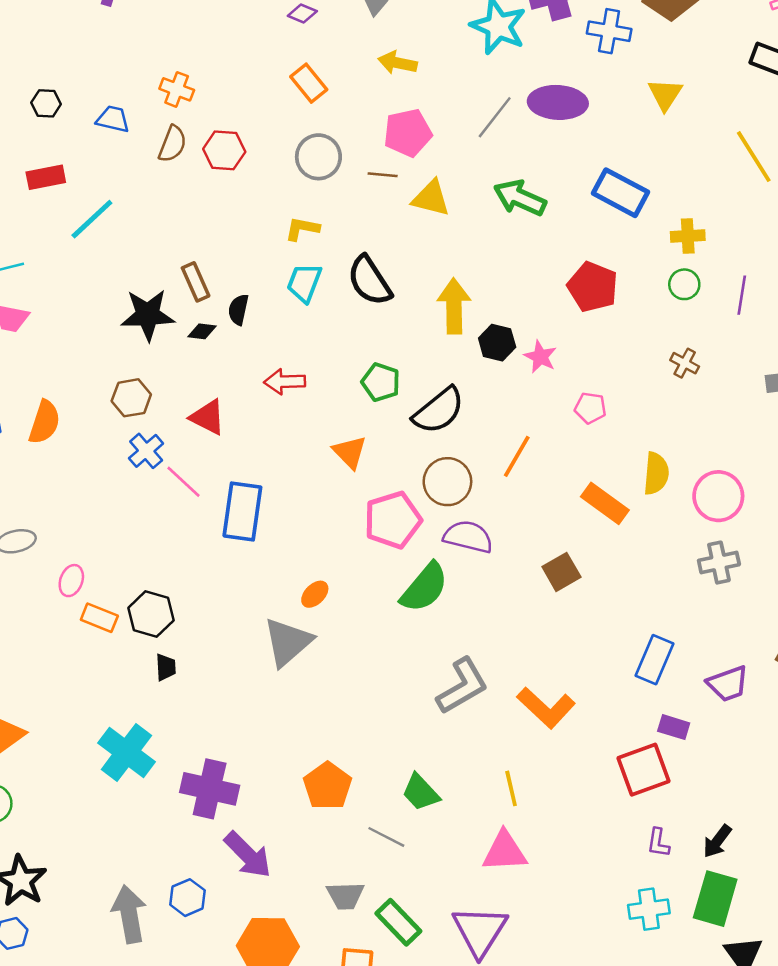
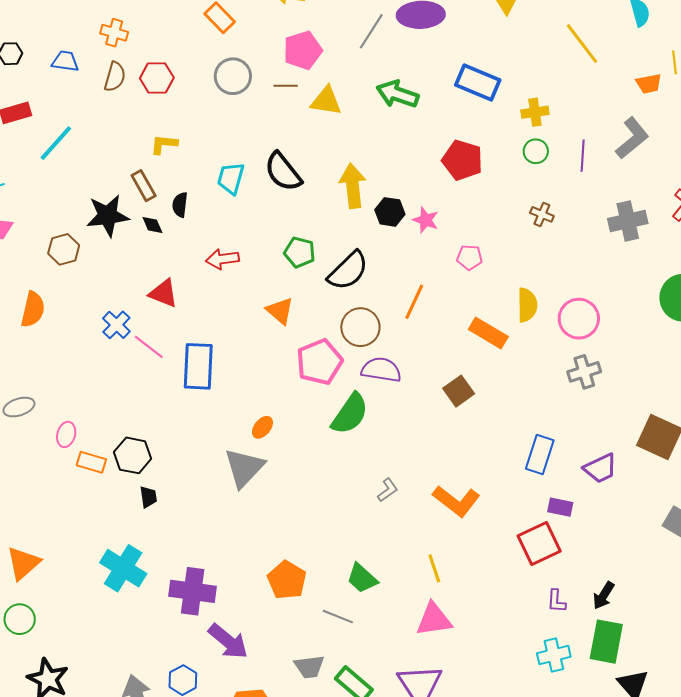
yellow L-shape: (302, 229) -> (164, 144), moved
black diamond: (202, 331) -> (152, 225), turned 65
brown hexagon: (131, 398) -> (64, 249), moved
gray L-shape: (462, 686) -> (388, 490), size x0.5

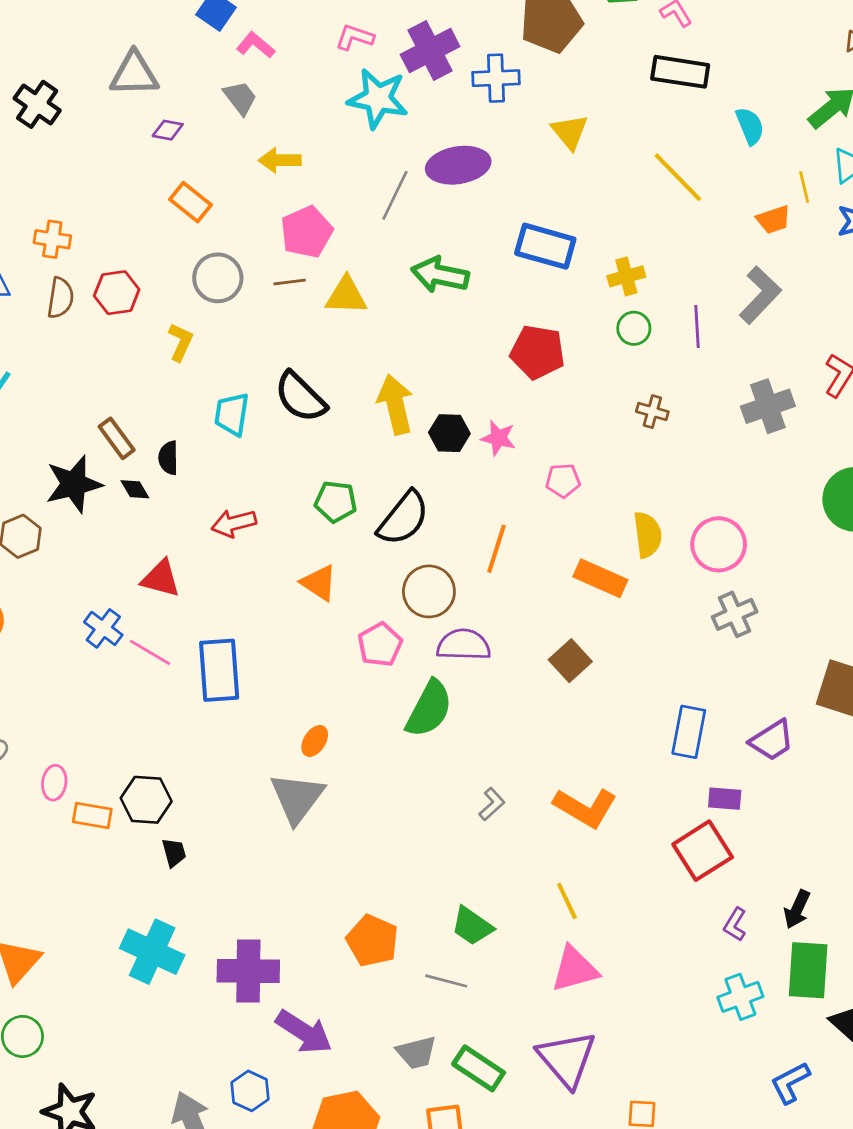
yellow L-shape: (164, 144) -> (181, 342), moved, turned 116
pink pentagon: (319, 362) -> (380, 645), size x0.7
purple L-shape: (556, 601) -> (735, 925), turned 35

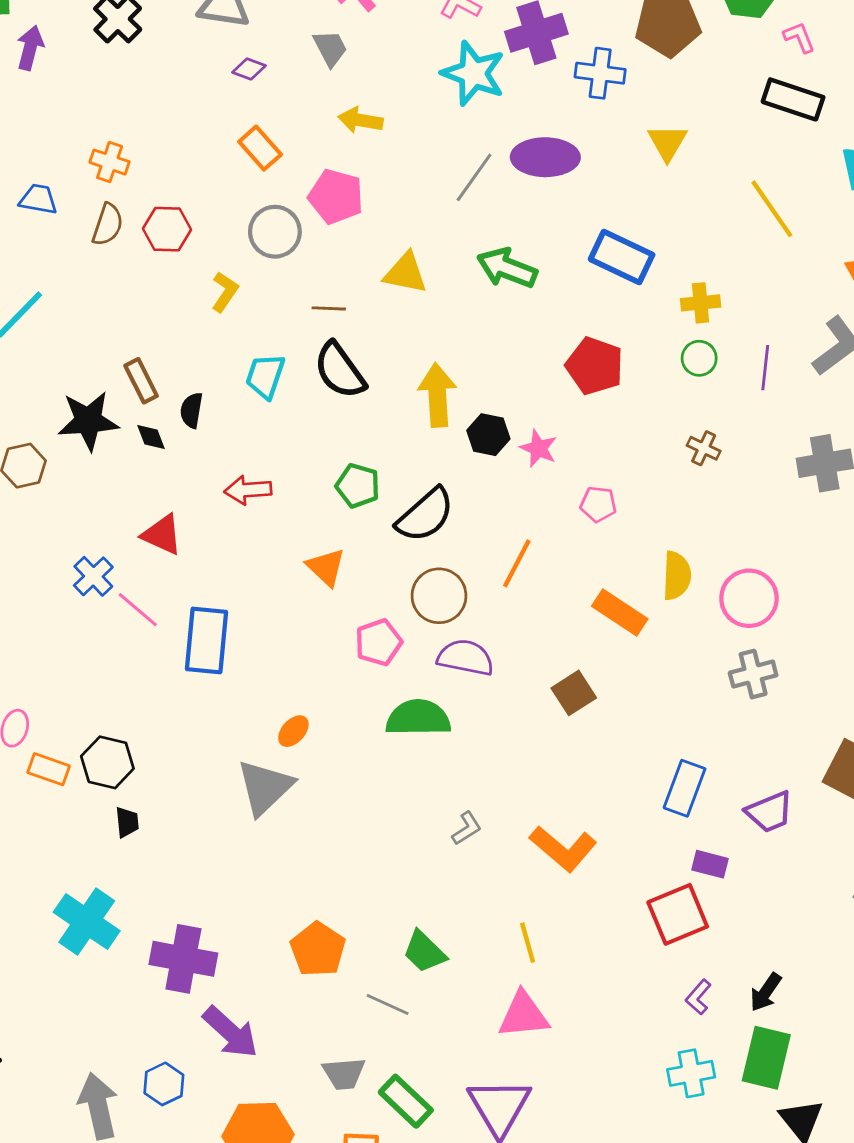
pink pentagon: (307, 232) -> (336, 197), moved, turned 30
brown line: (290, 282) -> (329, 308), moved
green semicircle: (429, 709) -> (418, 718), turned -128

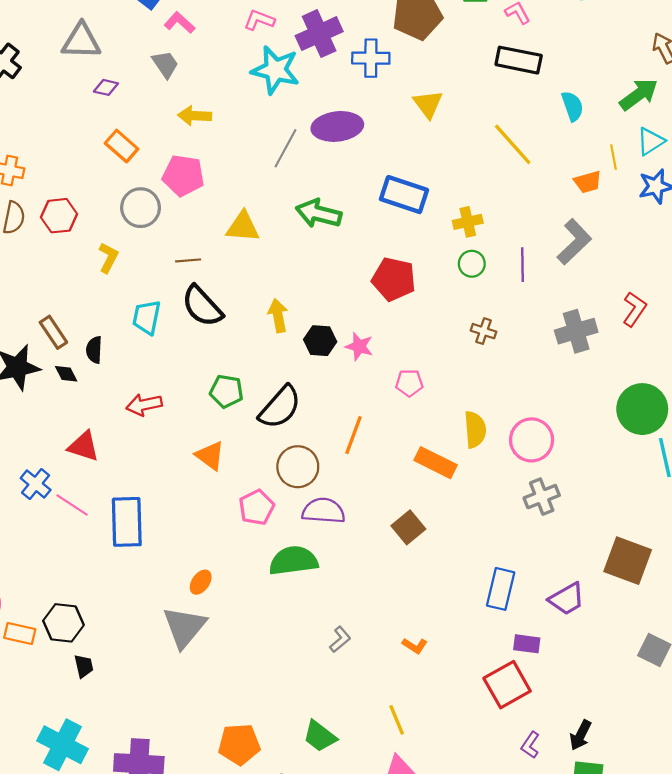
yellow arrow: (437, 395) -> (278, 316), size x0.7
orange L-shape: (563, 849) -> (415, 646), size x0.5
orange pentagon: (318, 949) -> (239, 744), turned -30

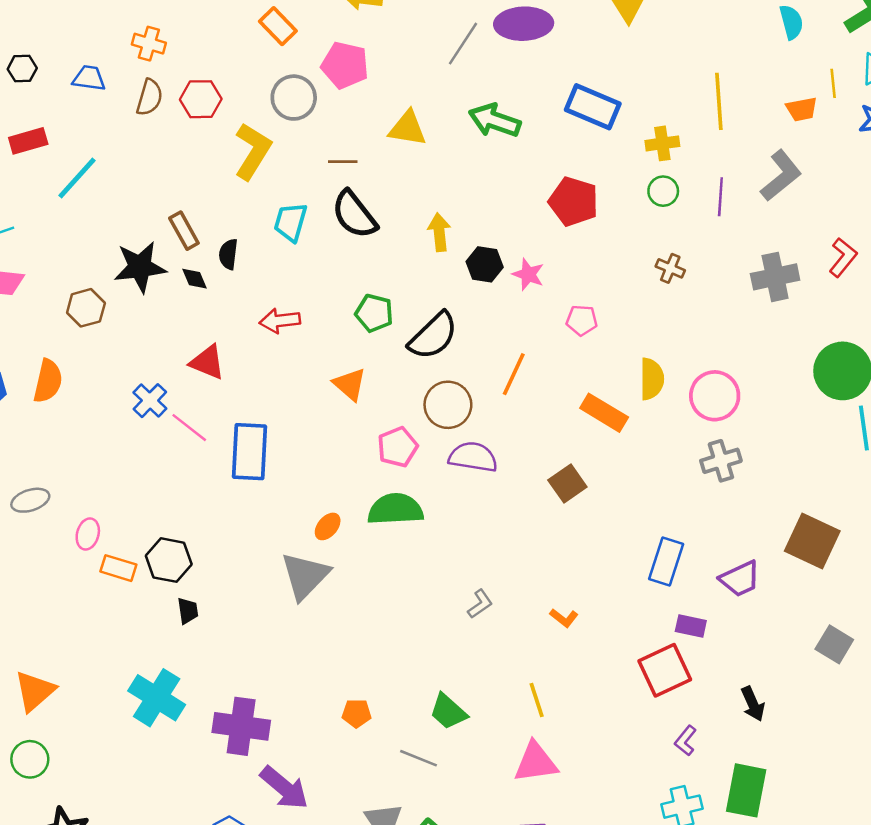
yellow line: (513, 144) -> (719, 101), moved, turned 33
yellow L-shape: (108, 258) -> (253, 151), size x1.6
green semicircle: (293, 561) -> (395, 509), moved
black arrow: (581, 735) -> (753, 704), moved, turned -56
orange pentagon: (239, 744) -> (357, 713), size x0.6

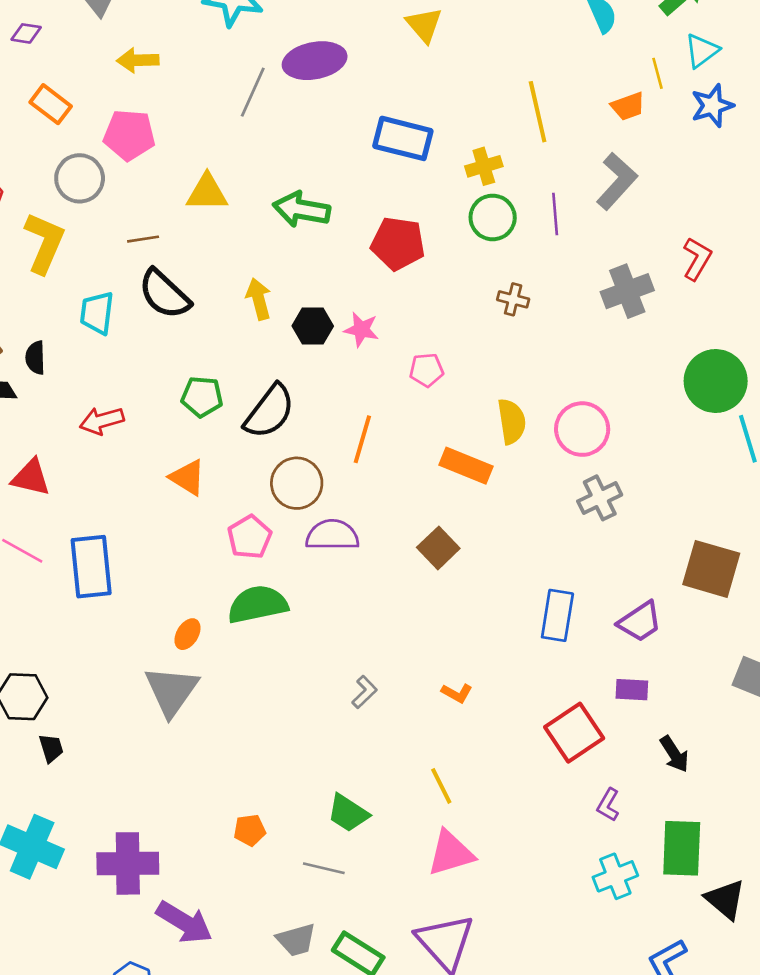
green arrow: (495, 120) -> (302, 209), moved
green circle: (663, 191) -> (493, 217), size x1.4
purple rectangle: (691, 626) -> (632, 690), moved

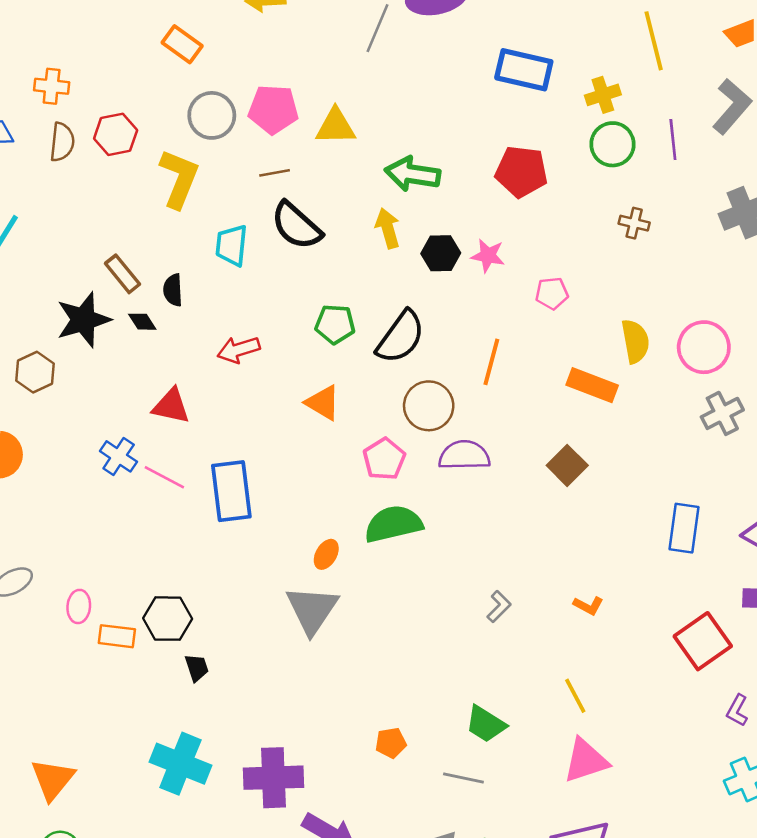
pink pentagon: (129, 135) -> (273, 109), moved
green arrow: (302, 209) -> (413, 174), moved

